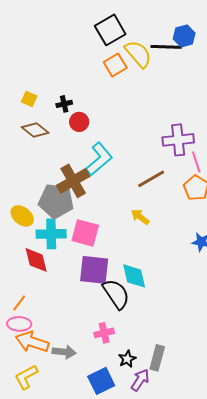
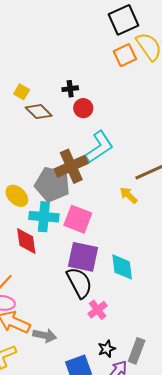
yellow square: (29, 99) -> (22, 92), moved
yellow arrow: (140, 217) -> (129, 195), moved
black semicircle: (116, 294) -> (79, 283), moved
pink cross: (104, 333) -> (98, 310), moved, turned -30

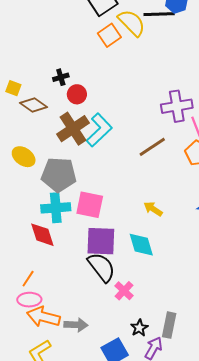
brown cross: (71, 166) -> (73, 129), moved
yellow arrow: (129, 195) -> (153, 209), moved
yellow ellipse: (17, 196) -> (24, 157), moved

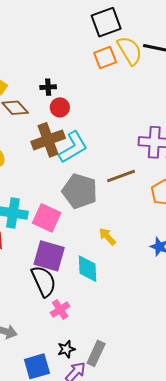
gray pentagon: (59, 175) -> (80, 191), moved

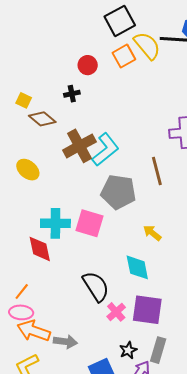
red circle: (60, 107) -> (88, 65), moved
brown line: (121, 176) -> (157, 171), turned -76
purple square: (49, 256) -> (147, 310), moved

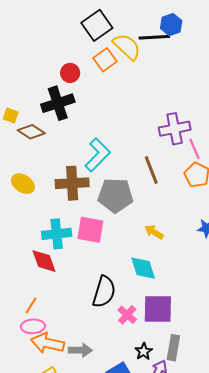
black cross: (72, 94) -> (58, 103), size x2.0
brown cross: (80, 146) -> (72, 183), moved, turned 32
black semicircle: (96, 286) -> (104, 292), turned 56

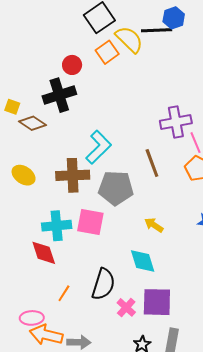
orange line: (31, 305) -> (64, 293), moved

